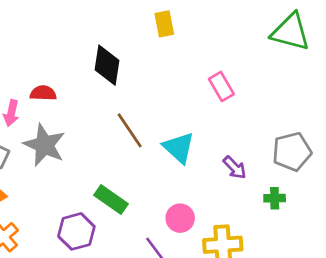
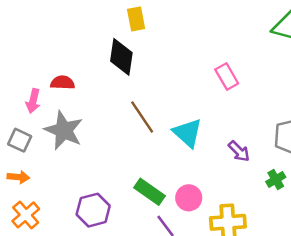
yellow rectangle: (164, 24) -> (136, 19), moved
green cross: (275, 198) -> (276, 179), turned -30
green rectangle: (111, 200) -> (150, 192), moved

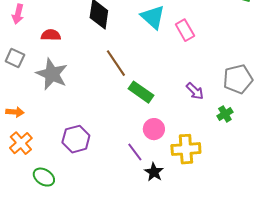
pink arrow: (33, 101) -> (18, 14), moved
cyan triangle: (187, 133) -> (153, 17), moved
gray square: (20, 140) -> (15, 58), moved
green rectangle: (150, 192) -> (141, 92), moved

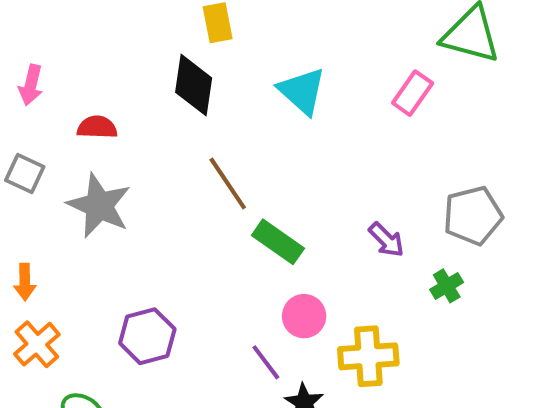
pink rectangle: (185, 30) -> (413, 93), moved, turned 65
orange arrow: (15, 112) -> (25, 282), turned 84

